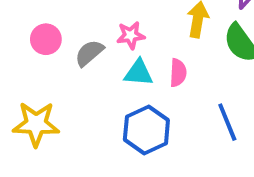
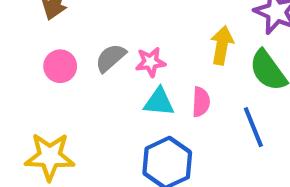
gray semicircle: (89, 53) -> (111, 58), moved
blue line: (227, 122) -> (253, 127), moved

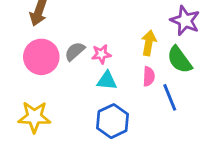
pink circle: (60, 66) -> (41, 57), size x1.6
pink semicircle: (201, 102) -> (149, 76), moved

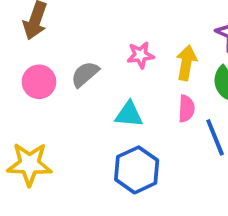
pink star: (101, 54) -> (140, 55), moved
pink circle: (41, 57) -> (39, 82), size x0.7

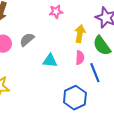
pink star: (140, 55) -> (56, 12), moved
blue hexagon: (137, 170) -> (75, 98), moved

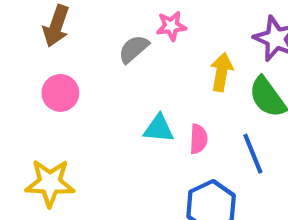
gray semicircle: (27, 40) -> (134, 49), moved
pink semicircle: (80, 58) -> (198, 139), moved

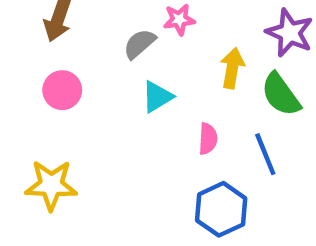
cyan triangle: (159, 129) -> (157, 97), moved, turned -36

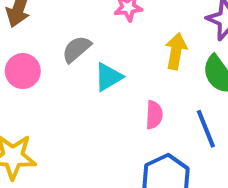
gray semicircle: (139, 44) -> (77, 49), moved

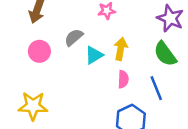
yellow arrow: (176, 51) -> (121, 49), moved

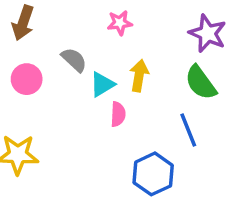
gray semicircle: (74, 37) -> (74, 60), turned 84
pink semicircle: (123, 79) -> (118, 114), moved

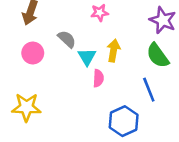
cyan triangle: (102, 84) -> (87, 57), turned -30

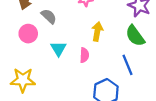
gray semicircle: (67, 39) -> (49, 16), moved
cyan triangle: (87, 57) -> (58, 49), moved

